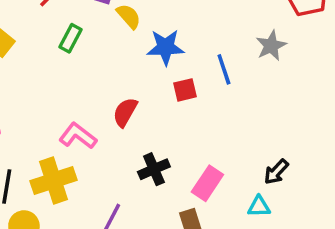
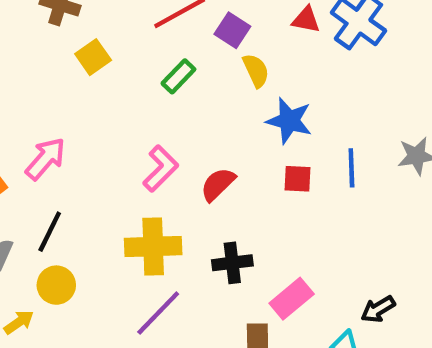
pink L-shape: (78, 136) -> (161, 168), moved, turned 81
yellow cross: (53, 181) -> (153, 247), moved

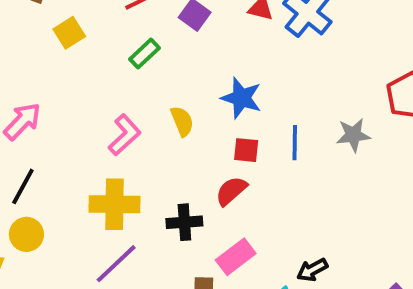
yellow semicircle: (256, 70) -> (182, 121), moved
red semicircle: (218, 184) -> (231, 191), moved

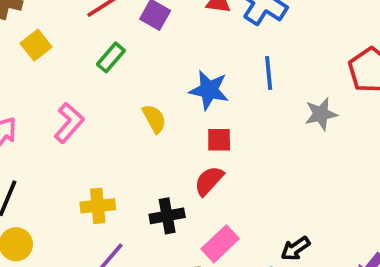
pink L-shape: (125, 135) -> (69, 123), moved
blue line: (295, 143) -> (269, 73), moved
yellow cross: (115, 204) -> (98, 206), size x0.7

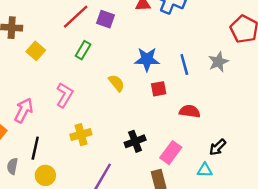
blue line: (269, 73) -> (184, 65), moved
red semicircle: (209, 181) -> (190, 111), moved, turned 66
yellow cross: (98, 206) -> (81, 135), moved

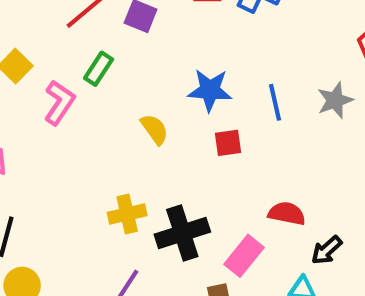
pink L-shape: (65, 95) -> (59, 103), moved
red semicircle: (190, 111) -> (287, 213), moved
yellow cross: (81, 135) -> (127, 214), moved
black cross: (135, 141) -> (182, 233), size x1.4

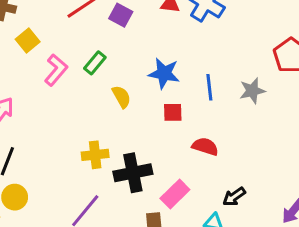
green rectangle: (99, 69) -> (95, 63), moved
red semicircle: (287, 213) -> (205, 146), moved

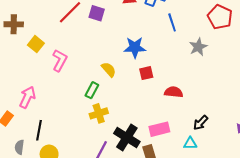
green rectangle: (95, 63) -> (92, 90), moved
blue line: (209, 87) -> (172, 22), moved
black cross: (133, 173) -> (127, 138), moved, turned -35
pink rectangle: (175, 194) -> (159, 129), turned 42

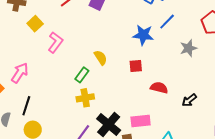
blue line: (172, 22) -> (167, 22), turned 54
blue star: (135, 47) -> (143, 35), moved
black arrow: (201, 123) -> (189, 100), moved

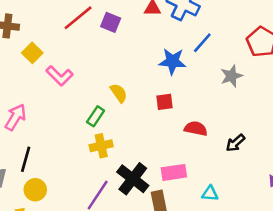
pink L-shape: (55, 42) -> (60, 76), turned 100

